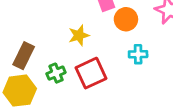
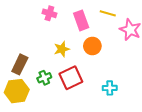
orange circle: (126, 19) -> (92, 46), moved
cyan cross: (138, 54) -> (110, 88), moved

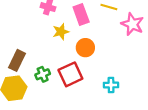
orange circle: (92, 46) -> (85, 48), moved
yellow star: (62, 49) -> (61, 32), moved

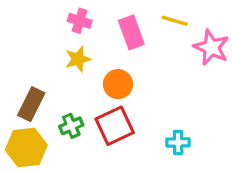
yellow star: (61, 32) -> (78, 59), moved
orange circle: (85, 48) -> (118, 84), moved

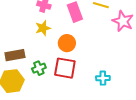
brown rectangle: (31, 104) -> (15, 55), turned 54
red square: (115, 126) -> (65, 68), turned 35

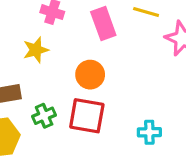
yellow star: (43, 28) -> (36, 50), moved

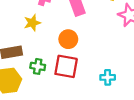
green cross: (44, 116) -> (38, 66), turned 32

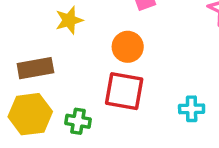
green cross: (38, 66) -> (78, 121), moved

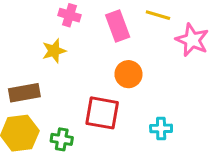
orange circle: (128, 47) -> (128, 74), moved

